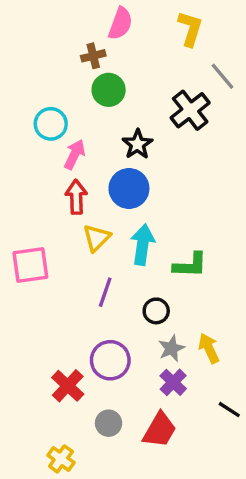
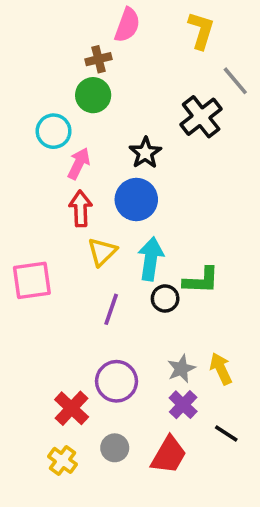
green circle: (109, 90) -> (93, 95), moved
black circle: (156, 311) -> (165, 298), moved
black line: (229, 410) -> (226, 433), moved
yellow cross: (61, 459) -> (63, 460), moved

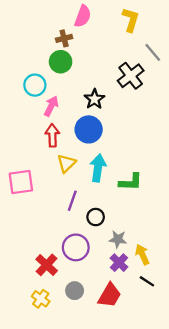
black circle: (165, 298) -> (96, 217), moved
gray star: (181, 369) -> (118, 239), turned 30
yellow arrow: (221, 369) -> (142, 254), moved

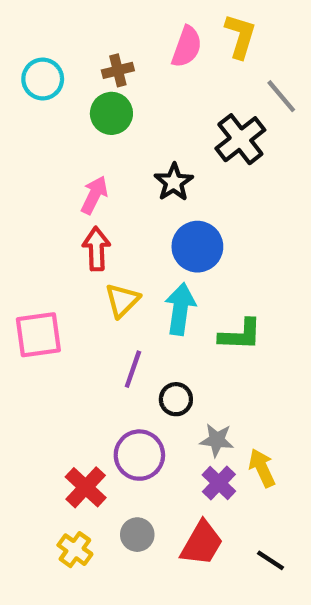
pink semicircle: (83, 16) -> (187, 47), moved
cyan circle: (35, 85) -> (43, 79), moved
blue circle: (89, 129) -> (197, 247), moved
black line: (147, 281) -> (270, 560), moved

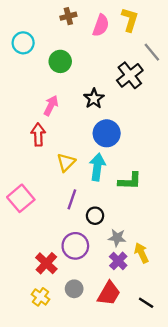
brown cross: (118, 70) -> (68, 16), moved
red arrow: (96, 249) -> (38, 134), moved
pink square: (38, 335) -> (21, 198), moved, turned -32

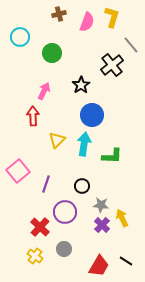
purple line: (72, 199) -> (46, 184), moved
red trapezoid: (109, 293) -> (99, 266), moved

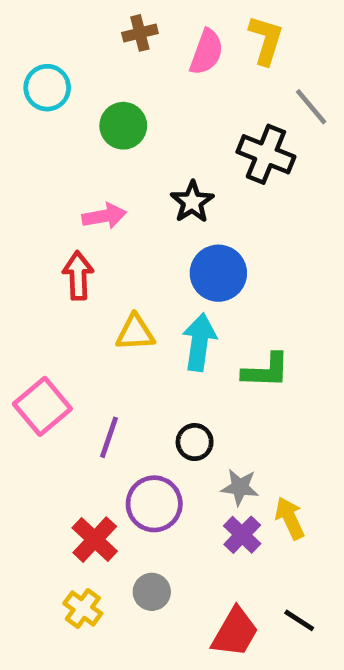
black cross: (112, 65) -> (266, 154), turned -30
pink arrow: (44, 91) -> (104, 216), turned 54
yellow triangle: (57, 140) -> (135, 333), turned 42

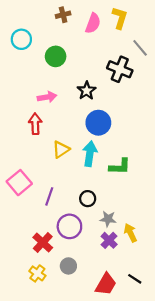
yellow triangle: (135, 333) -> (61, 149), turned -30

